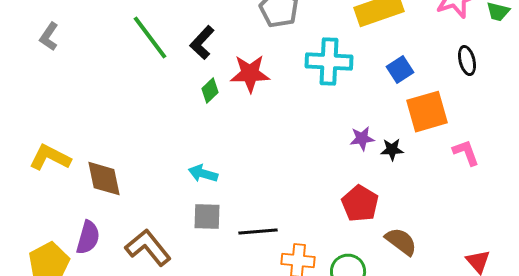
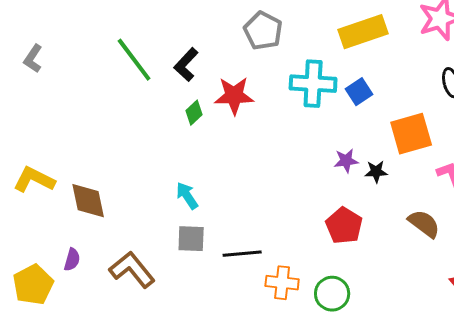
blue square: (400, 70) -> (359, 92), moved
cyan arrow: (203, 174) -> (187, 196), turned 40
purple semicircle: (88, 238) -> (72, 260), size x0.7
brown semicircle: (401, 242) -> (424, 224), moved

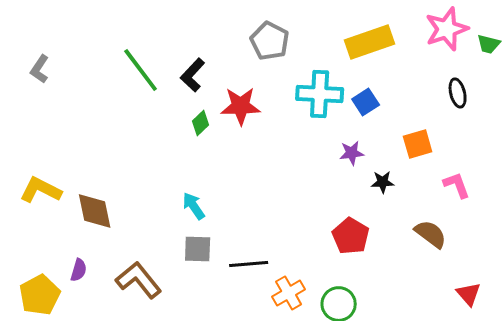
orange square: (411, 134) -> (418, 144), size x0.7
purple star: (346, 161) -> (352, 153), moved
orange cross: (282, 283) -> (289, 293), turned -36

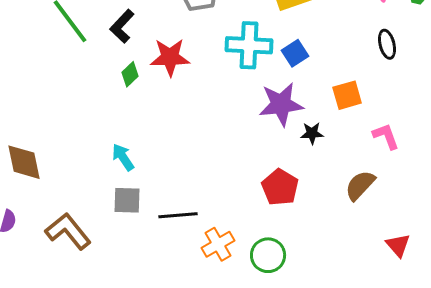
purple star: (352, 153) -> (281, 104), size x1.8
brown semicircle: (431, 234) -> (360, 185), turned -84

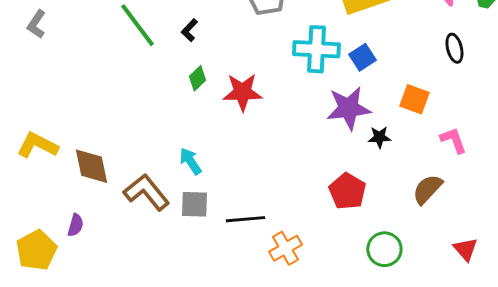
black L-shape: (122, 26) -> (189, 30), size x0.7
red star: (170, 57) -> (242, 92), moved
orange square: (347, 95) -> (414, 99), turned 36
brown L-shape: (68, 231) -> (146, 192), moved
green circle: (268, 255) -> (384, 249), moved

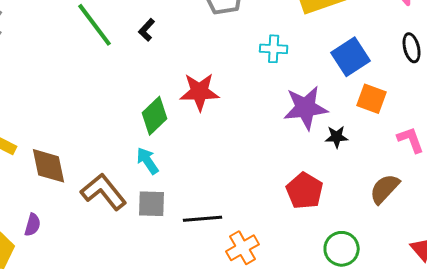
cyan cross: (316, 49) -> (274, 49), size x0.6
blue square: (362, 57) -> (351, 57), moved, size x1.4
green diamond: (197, 78) -> (155, 116), moved, size x1.5

